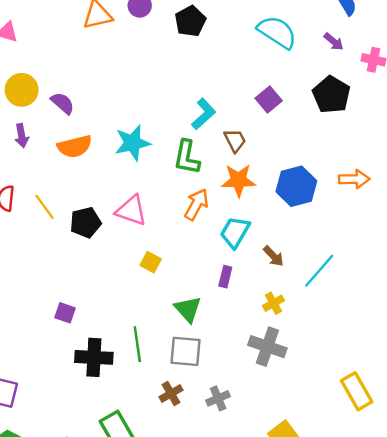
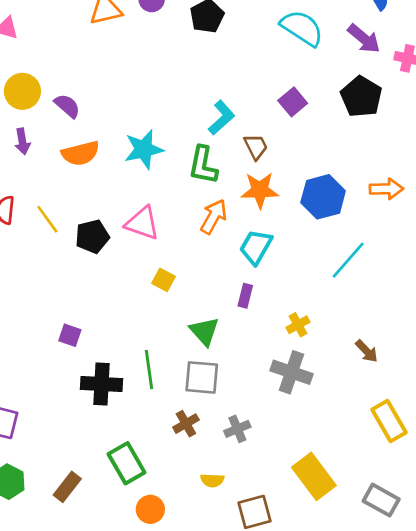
purple arrow: (334, 42) -> (364, 39), size x1.5
brown arrow: (273, 256) -> (367, 351), moved
cyan line: (319, 271) -> (348, 260), moved

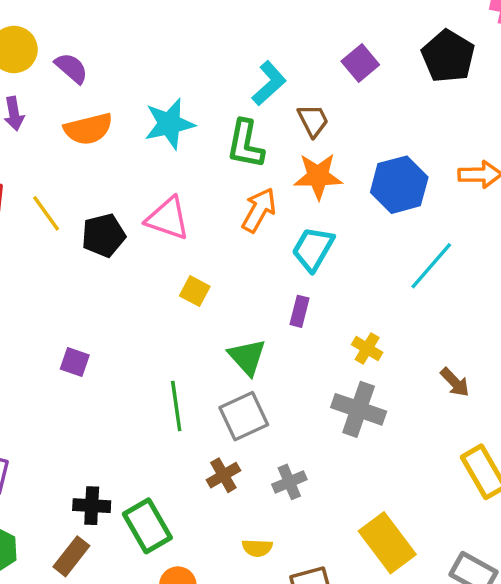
yellow cross: (298, 325) -> (367, 349), turned -30
gray square: (202, 377) -> (244, 416), turned -30
black cross: (102, 384) -> (92, 506), moved, size x0.7

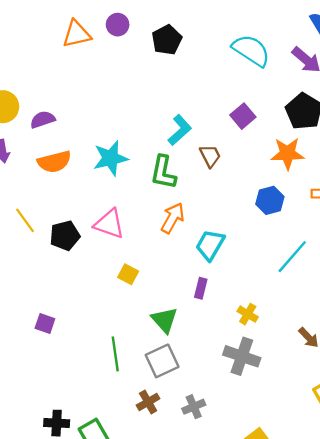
purple semicircle: (71, 68) -> (43, 120), turned -60
orange star: (318, 176) -> (288, 154), moved
blue hexagon: (399, 185) -> (270, 200), size x0.7

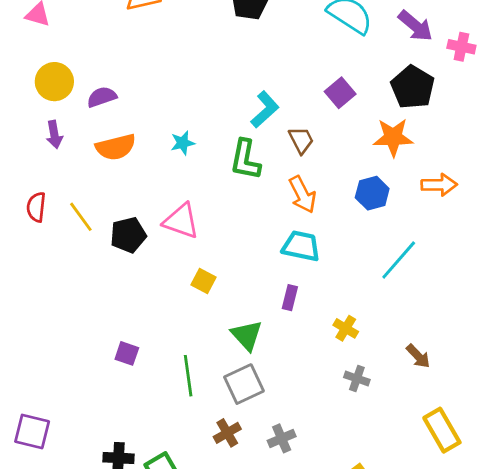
cyan star: (111, 158) -> (183, 143), size x0.6
orange arrow: (173, 218) -> (303, 195), moved, turned 124
cyan trapezoid: (210, 245) -> (301, 246), turned 72
purple square: (45, 323) -> (127, 353), moved
gray cross: (242, 356) -> (357, 379), moved, size x0.6

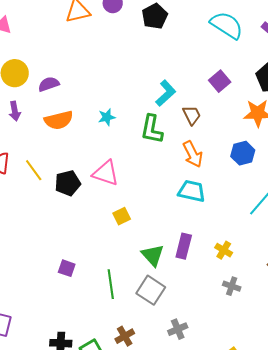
yellow square: (204, 281) -> (122, 216), turned 36
purple rectangle: (290, 298) -> (184, 246), moved, size x1.4
gray square: (244, 384) -> (151, 290), turned -32
brown cross: (227, 433) -> (125, 336), moved

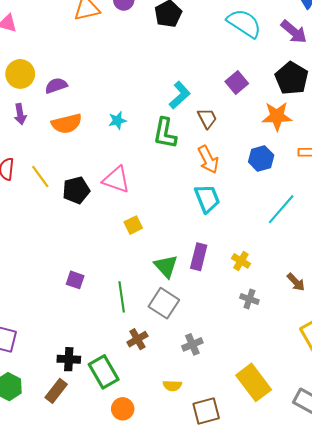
cyan trapezoid: (192, 191) -> (207, 199), turned 56
brown cross: (125, 336) -> (137, 339), moved

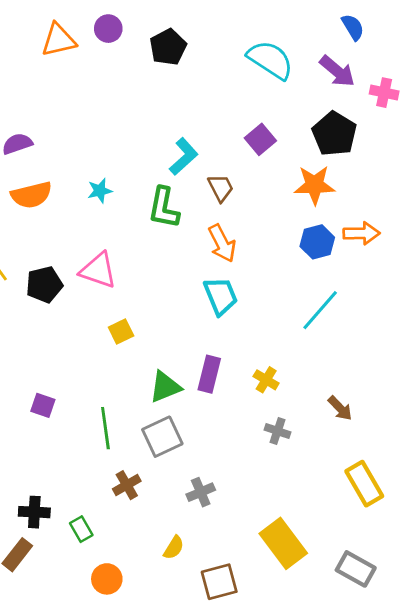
blue hexagon: (261, 158) -> (317, 242), moved
green triangle: (166, 266) -> (165, 387), turned 50
gray square: (164, 303) -> (162, 437), turned 32
green rectangle: (104, 372) -> (81, 529), size x0.6
yellow semicircle: (172, 386) -> (174, 548), turned -60

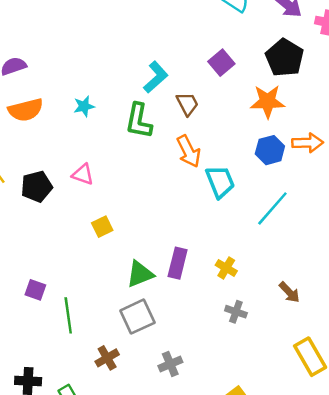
pink triangle: (98, 270) -> (83, 174), size x0.7
cyan trapezoid: (221, 296) -> (220, 182), moved
green line: (105, 428) -> (68, 315), moved

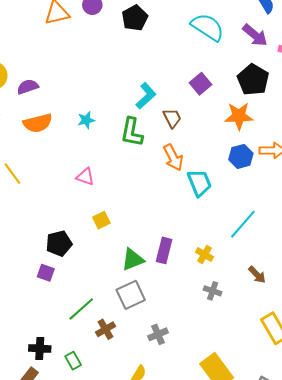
black pentagon: (37, 187) -> (59, 243), moved
cyan line: (272, 208) -> (243, 224), moved
green line: (68, 315) -> (81, 309), moved, turned 56

